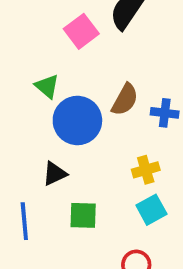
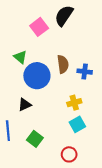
brown semicircle: (125, 100) -> (63, 64), turned -36
green square: (83, 215) -> (35, 139), moved, turned 35

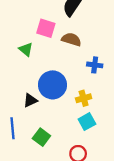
pink square: (39, 27) -> (46, 28), moved, turned -36
brown semicircle: (63, 64) -> (71, 39), moved, turned -66
blue circle: (37, 76) -> (53, 85), moved

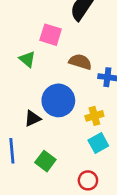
brown semicircle: (71, 39) -> (80, 62), moved

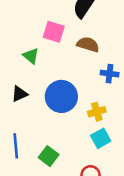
brown semicircle: (80, 62) -> (88, 44), moved
black triangle: (33, 118) -> (19, 94), moved

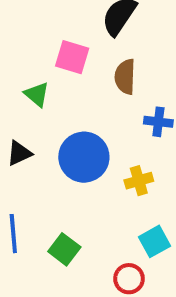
brown semicircle: (88, 44) -> (125, 77), turned -105
cyan square: (101, 138) -> (154, 241), moved

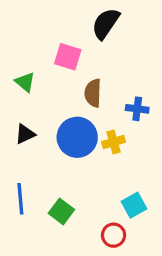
brown semicircle: (125, 77) -> (93, 93), moved
green triangle: (37, 94) -> (25, 82), moved
yellow cross: (139, 181) -> (114, 142), moved

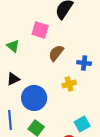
brown semicircle: (93, 93) -> (56, 53), turned 36
blue circle: (77, 137) -> (34, 98), moved

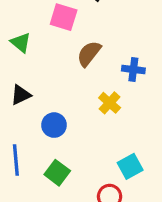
yellow cross: (69, 84) -> (110, 103), turned -32
blue circle: (34, 98) -> (54, 125), size x0.6

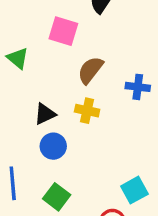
black triangle: (21, 95) -> (45, 114), moved
yellow cross: (110, 103) -> (87, 111), moved, turned -30

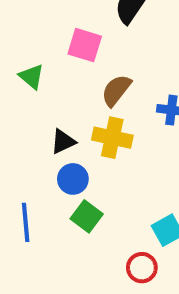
yellow cross: (87, 111) -> (112, 138), size x1.4
green square: (57, 197) -> (87, 216), moved

